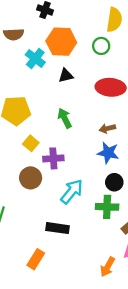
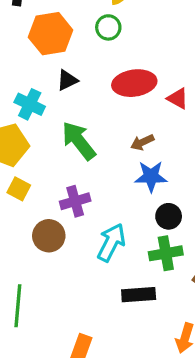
cyan cross: (35, 58) -> (30, 104), moved
green arrow: (65, 118) -> (79, 141), size x1.4
yellow square: (31, 143) -> (19, 189), moved
black rectangle: (57, 228) -> (139, 295), moved

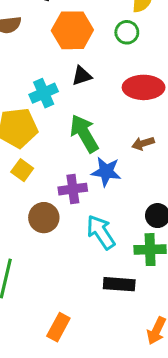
cyan cross: (30, 104) -> (44, 93), turned 32
blue star: (151, 176) -> (106, 172), moved
cyan arrow: (111, 242) -> (101, 232), turned -69

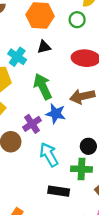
cyan cross: (44, 93) -> (17, 57), turned -36
brown arrow: (143, 143) -> (82, 96), size x1.6
purple cross: (73, 189) -> (32, 124), turned -30

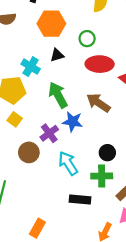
green circle: (77, 20) -> (87, 39), moved
brown arrow: (82, 96) -> (98, 103), turned 50

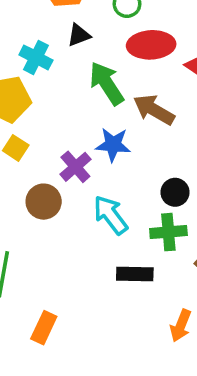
green arrow: (58, 95) -> (107, 83), moved
orange rectangle: (37, 228) -> (44, 328), moved

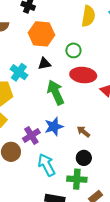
brown arrow: (154, 110) -> (83, 132), moved, size x0.6
blue star: (113, 145) -> (54, 126), turned -30

